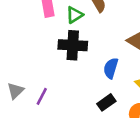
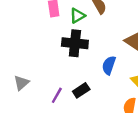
purple line: (42, 96) -> (57, 95), moved
black rectangle: (106, 102) -> (81, 90), moved

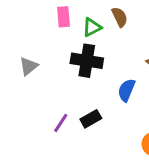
gray triangle: (21, 83) -> (29, 66), moved

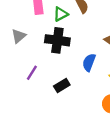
gray triangle: (29, 66) -> (19, 36), moved
purple line: (61, 123) -> (32, 73), moved

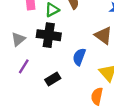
gray triangle: (19, 36) -> (18, 39), moved

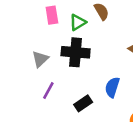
blue semicircle: (79, 57) -> (112, 87), moved

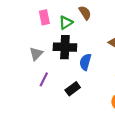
blue semicircle: (112, 87) -> (85, 62), moved

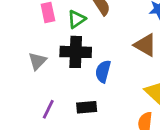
purple line: (44, 79) -> (48, 109), moved
black rectangle: (73, 89) -> (87, 107), turned 32

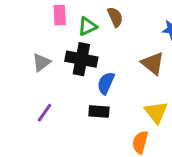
black rectangle: (87, 107) -> (99, 112), moved

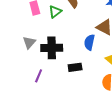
black cross: (81, 59) -> (52, 48), moved
blue semicircle: (106, 83) -> (89, 42), moved

